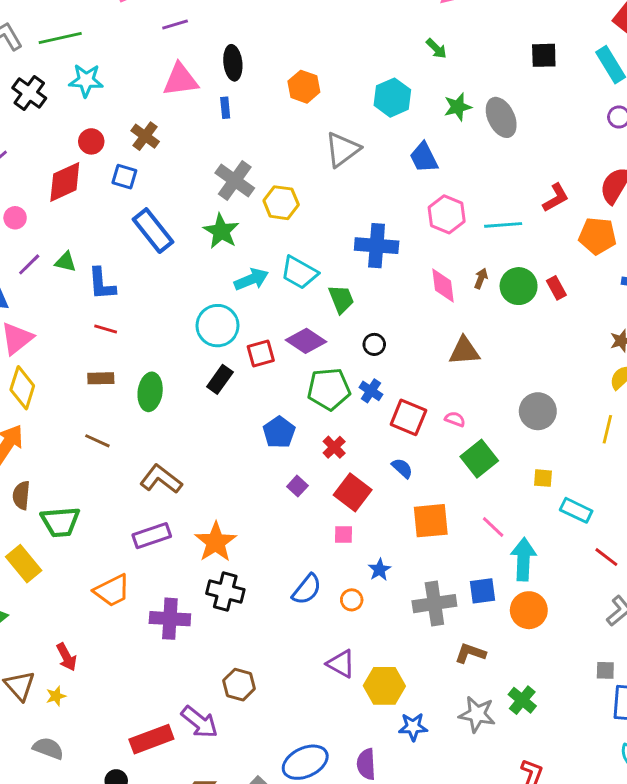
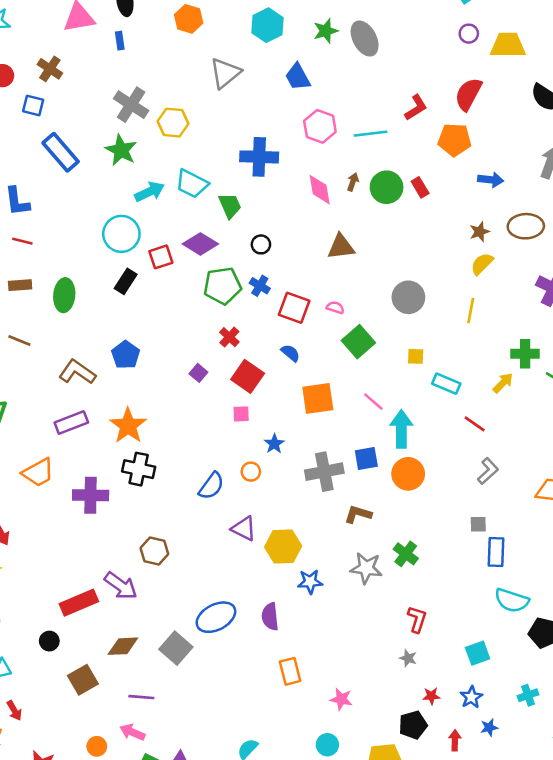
blue pentagon: (279, 432) -> (126, 355), moved
blue semicircle: (307, 589) -> (211, 486), moved

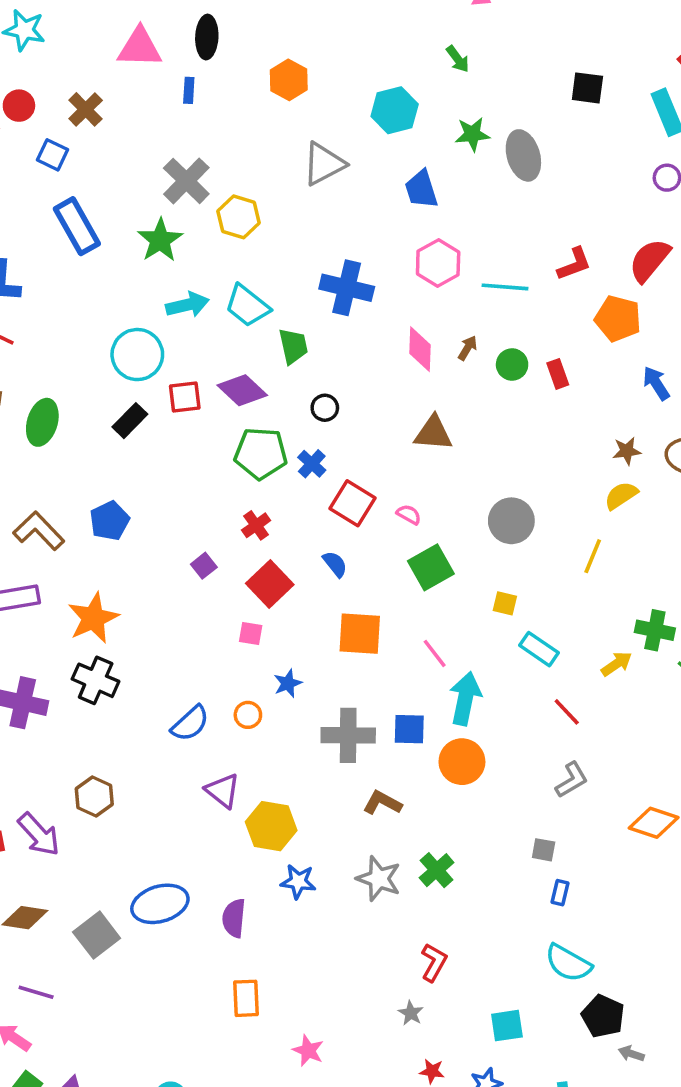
blue arrow: (491, 180) -> (656, 383), turned -140
green circle: (387, 187) -> (512, 365), size x0.7
blue rectangle: (496, 552) -> (560, 893), size x0.6

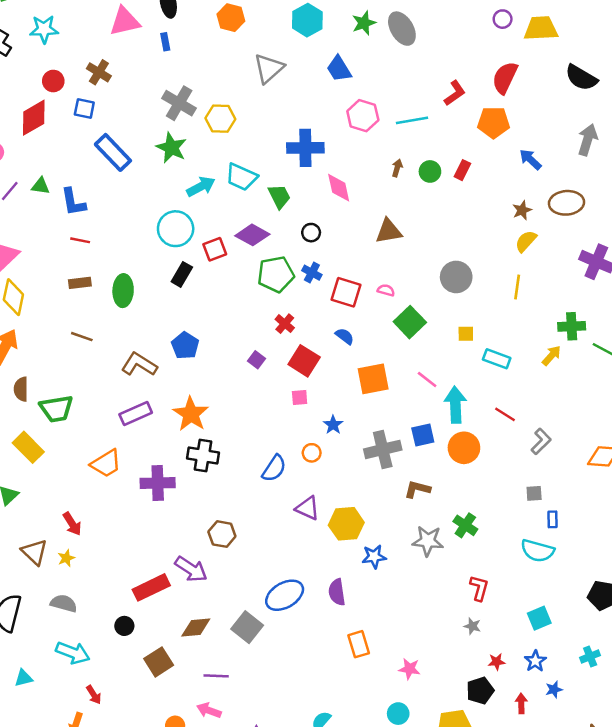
pink diamond: (420, 349) -> (339, 188), moved
red rectangle: (558, 374) -> (462, 170), turned 60
red line: (567, 712) -> (505, 414), moved
cyan semicircle: (568, 963) -> (537, 551), moved

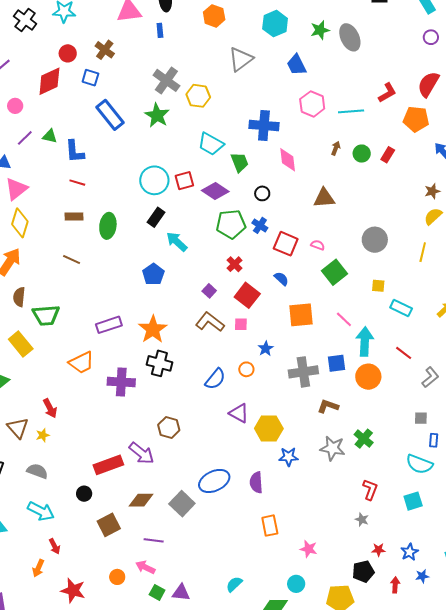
cyan arrow: (201, 187) -> (177, 242), moved, turned -115
red square: (215, 249) -> (184, 181), moved
brown L-shape: (139, 364) -> (210, 322), moved
cyan square: (539, 618) -> (413, 501), moved

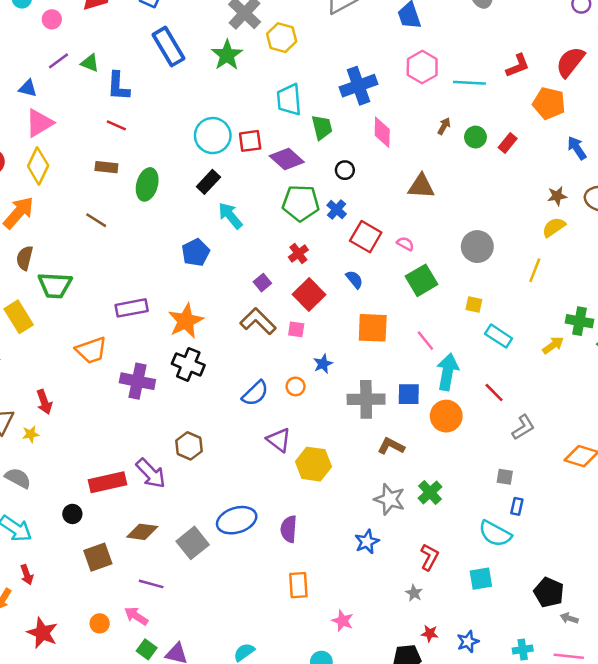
blue cross: (264, 125) -> (358, 86), turned -32
cyan trapezoid: (211, 144) -> (289, 100), turned 48
blue star: (288, 457) -> (367, 542), moved, turned -30

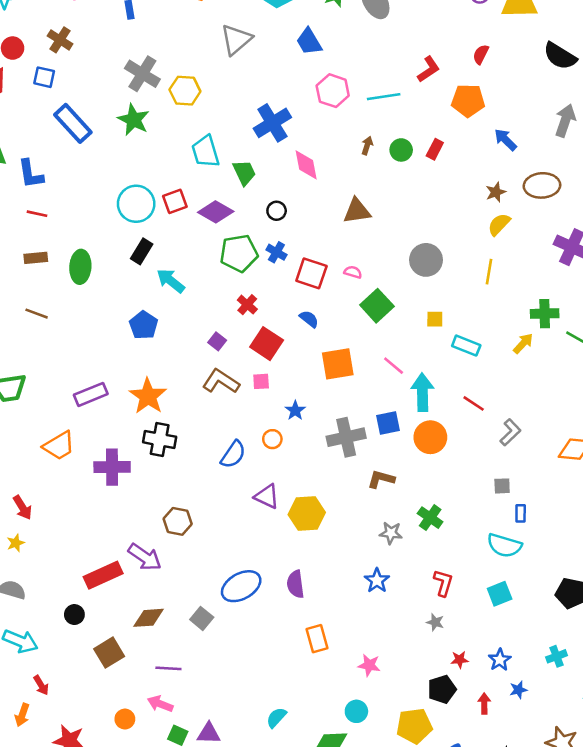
red semicircle: (570, 62) -> (481, 54), size x0.6
gray star: (390, 499) -> (391, 533), size x0.7
gray square: (193, 543) -> (202, 618), size x0.7

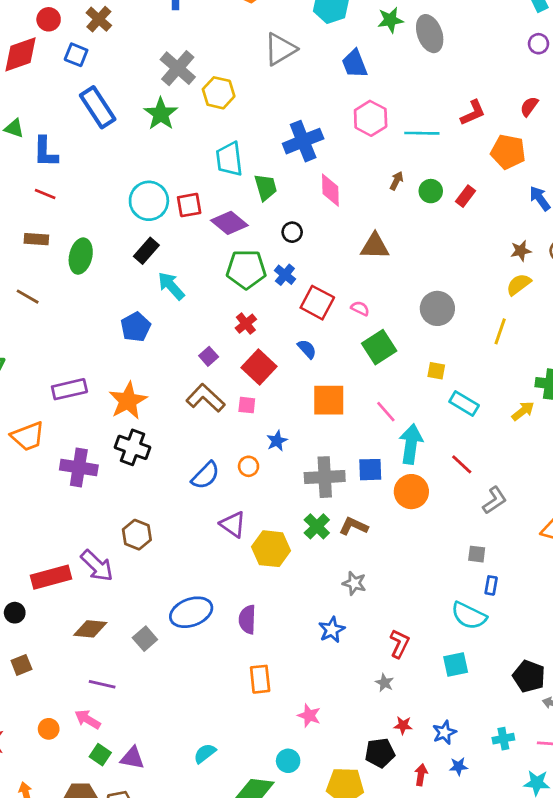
green cross: (430, 518) -> (317, 526), moved
brown square: (109, 653) -> (21, 665), moved, size x0.7

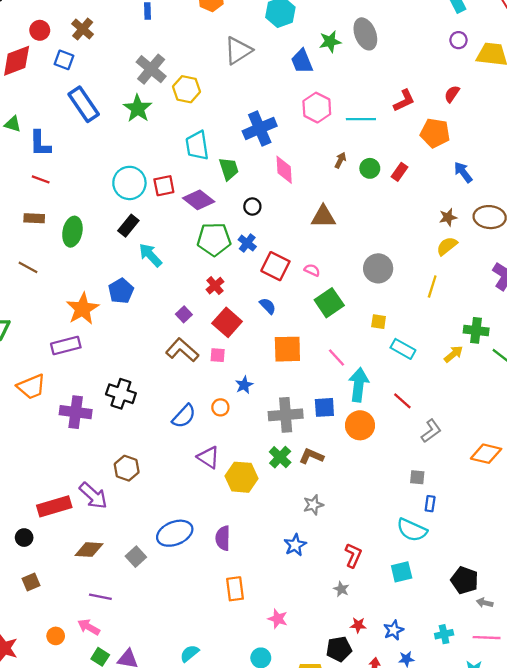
green star: (390, 20) -> (330, 42), moved
orange star: (128, 401) -> (83, 309), moved
gray star: (354, 583) -> (313, 505), turned -30

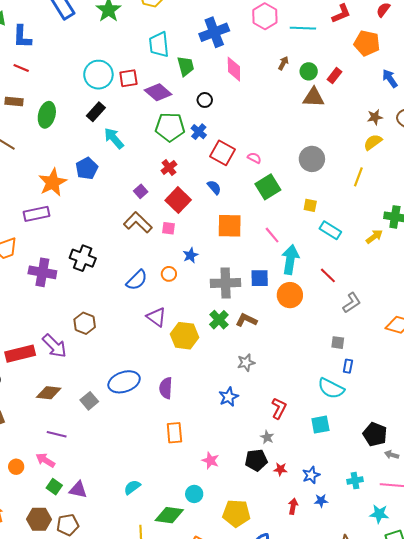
brown triangle: (323, 217) -> (314, 97), moved
black pentagon: (339, 649) -> (256, 460), moved

